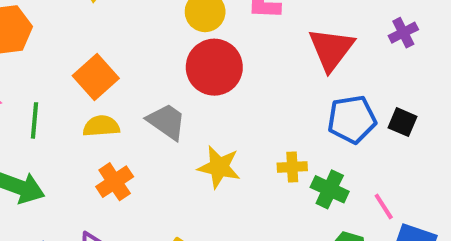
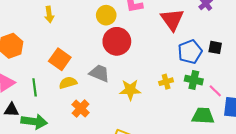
green cross: (330, 189) -> (194, 80), moved

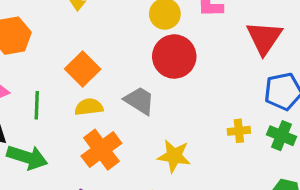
yellow star: (130, 90) -> (174, 156), moved
orange cross: (81, 109) -> (101, 150), size x1.4

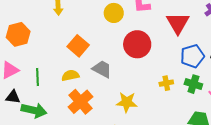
red circle: (174, 57) -> (137, 44), moved
orange square: (83, 69) -> (78, 46), moved

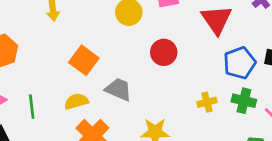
red circle: (137, 44) -> (164, 52), size x0.7

